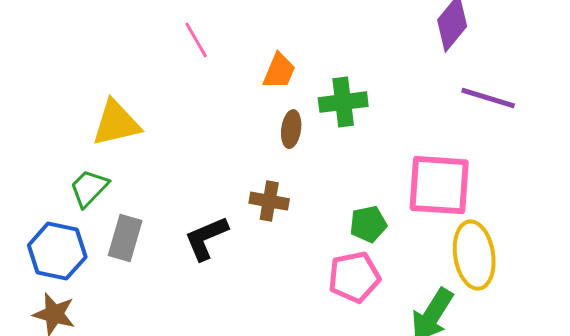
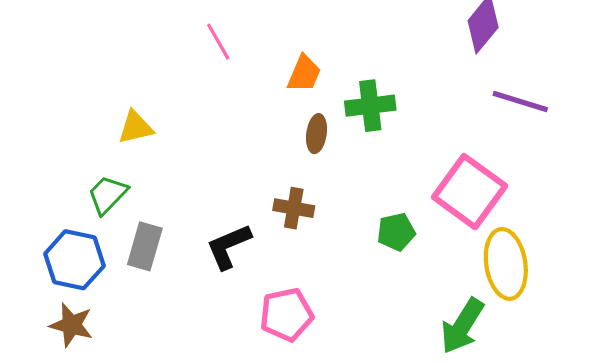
yellow triangle: (116, 123) -> (135, 127), size x0.7
pink square: (439, 185) -> (470, 192), turned 32
pink pentagon: (354, 277) -> (287, 315), moved

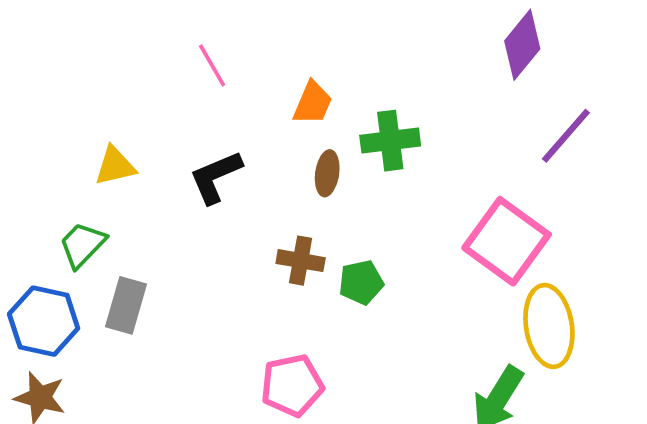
purple line: (520, 102) -> (566, 136), turned -66
green pentagon: (396, 232) -> (361, 282), moved
black L-shape: (229, 246) -> (216, 177), moved

